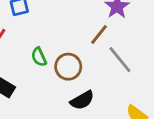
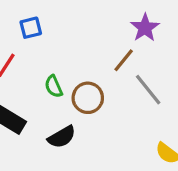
black semicircle: (82, 100) -> (62, 137), moved

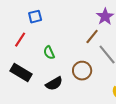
brown circle: (88, 98) -> (82, 71), moved

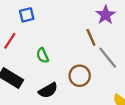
brown line: (92, 37) -> (91, 37), turned -63

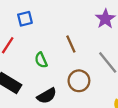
brown line: (91, 37) -> (71, 44), moved

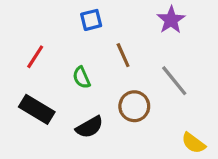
blue square: (25, 19) -> (91, 20), moved

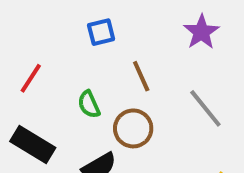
brown circle: (134, 106) -> (133, 128), moved

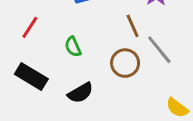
brown line: (141, 76) -> (133, 26), moved
brown circle: (133, 128) -> (125, 63), moved

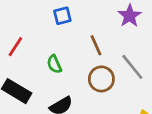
brown line: (133, 26) -> (96, 45), moved

